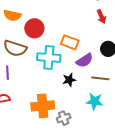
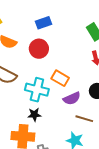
red circle: (34, 28) -> (39, 49), moved
black star: (69, 80) -> (34, 115), moved

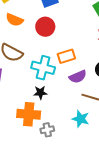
orange rectangle: (60, 78) -> (66, 56), turned -48

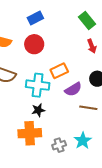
cyan star: (81, 119) -> (83, 141), moved, turned 30
gray cross: (47, 130) -> (59, 145), moved

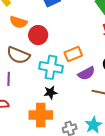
red circle: (34, 44) -> (38, 35), moved

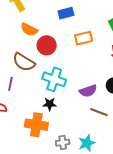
orange rectangle: (73, 54) -> (84, 38), moved

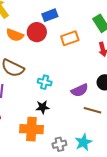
red circle: (47, 45) -> (37, 32), moved
cyan cross: (54, 79) -> (45, 82), size x0.6

